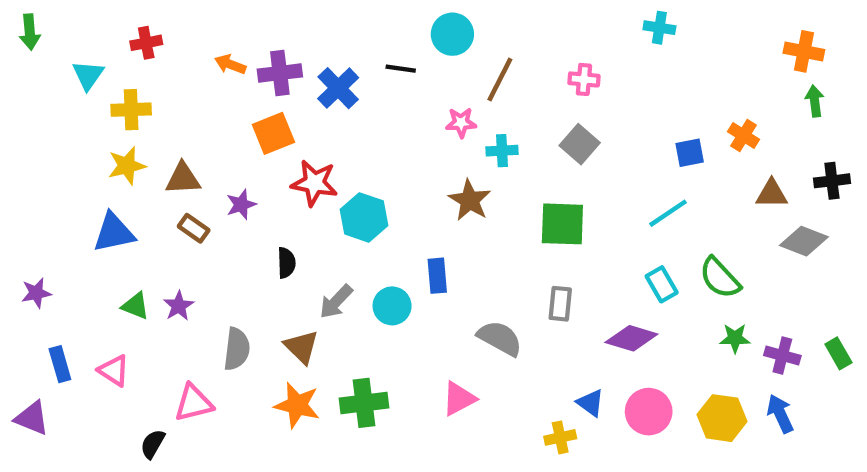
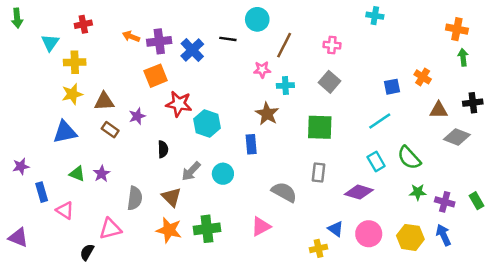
blue rectangle: (437, 276) -> (251, 144), moved
blue rectangle: (60, 364) -> (42, 192), moved

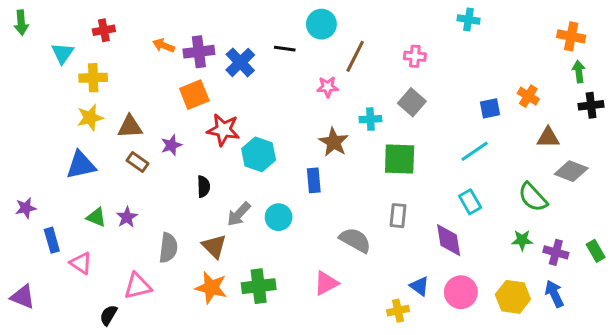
cyan cross: (285, 85) -> (370, 119), moved
black cross: (473, 103) -> (591, 105), moved
green semicircle: (409, 158) -> (533, 197), moved
purple diamond: (359, 192) -> (449, 240), turned 64

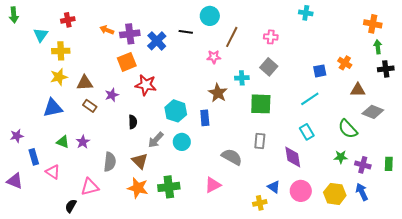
cyan hexagon: (259, 154) -> (176, 111), moved
green rectangle: (596, 251) -> (389, 164), turned 32
purple triangle: (23, 297) -> (15, 181), moved

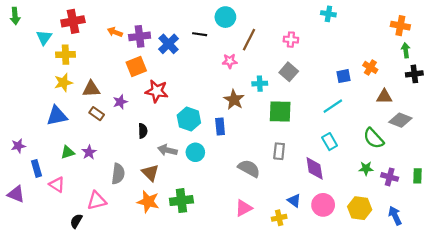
red cross: (68, 20) -> (73, 21), size x1.5
gray arrow: (156, 140) -> (167, 150), turned 60
green triangle: (63, 142) -> (68, 152), turned -40
pink triangle: (213, 185) -> (244, 208), moved
blue arrow: (362, 192) -> (395, 216), moved

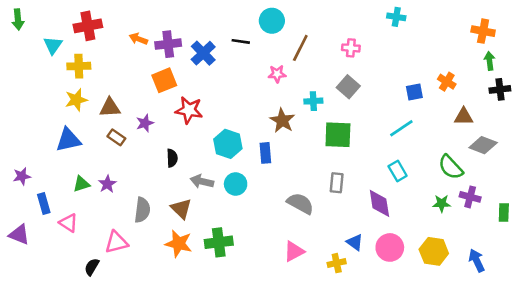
purple cross: (390, 177) -> (470, 197), moved

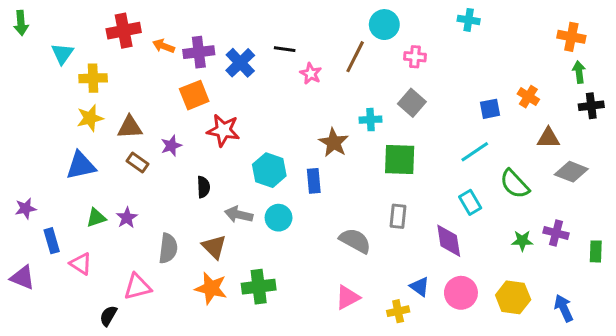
cyan circle: (272, 21) -> (384, 25), moved
red cross: (88, 26) -> (124, 31), moved
pink star: (277, 74) -> (311, 74), moved, turned 30
green semicircle: (451, 167) -> (515, 184), moved

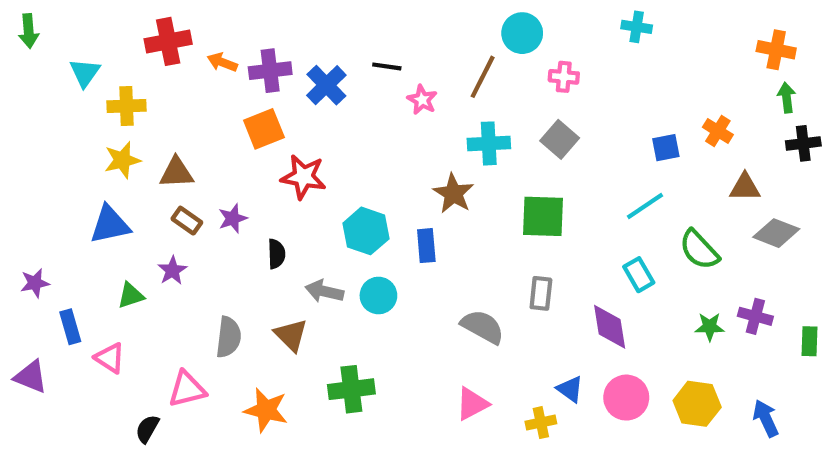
cyan cross: (371, 120) -> (489, 143), moved, size x1.4
purple star: (171, 146) -> (233, 218), moved
purple star: (127, 218) -> (172, 271), moved
orange star: (211, 288) -> (266, 410), moved

